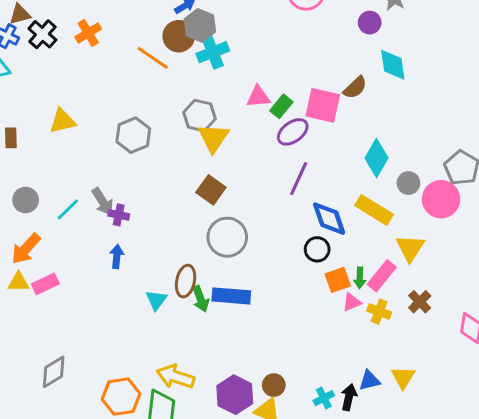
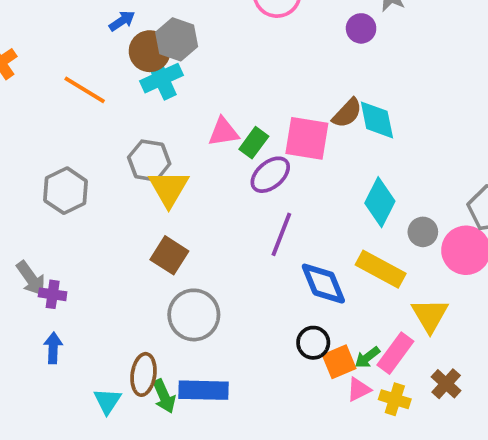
gray hexagon: (200, 25) -> (177, 39), moved
brown circle: (179, 36) -> (150, 51), moved
cyan diamond: (393, 65) -> (377, 120), moved
black circle: (317, 249) -> (313, 343), moved
green arrow: (360, 278) -> (367, 357), turned 54

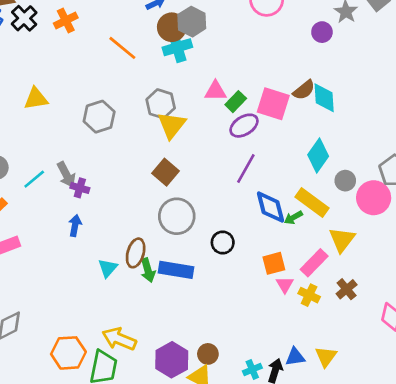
black circle: (313, 343) -> (223, 242), moved
green arrow: (367, 357) -> (293, 217), moved
pink triangle: (359, 389) -> (285, 285), turned -42

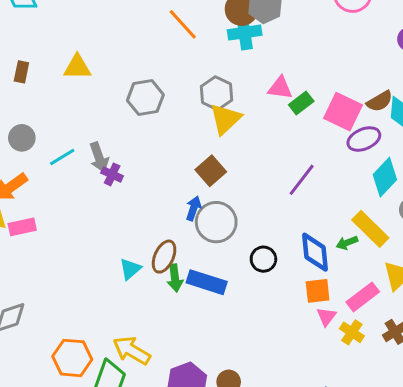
purple ellipse: (244, 126) -> (364, 139), moved
blue diamond: (270, 207) -> (315, 252), moved
blue arrow: (75, 226) -> (193, 208), moved

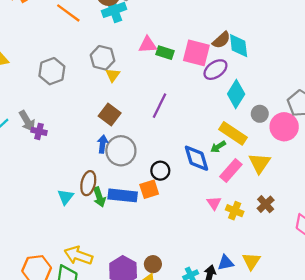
green rectangle: (301, 103) -> (165, 53), turned 66
yellow triangle: (225, 119) -> (113, 75), size x0.6
purple line: (302, 180) -> (159, 106), moved
orange square: (318, 291) -> (149, 189), moved
pink rectangle: (363, 297) -> (231, 171), moved

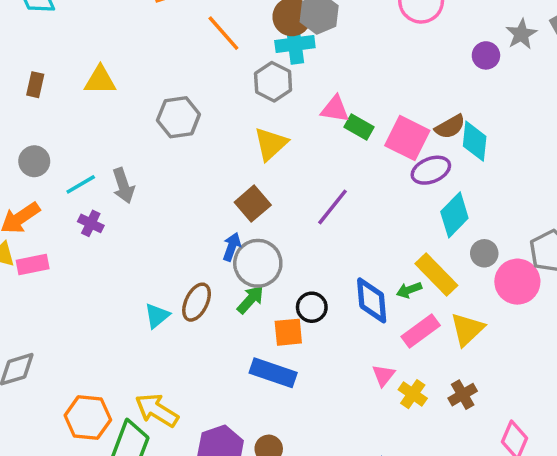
gray hexagon: (103, 58) -> (273, 82), moved
yellow triangle: (113, 75) -> (271, 144), size x1.5
purple cross: (39, 131) -> (91, 223), moved
blue rectangle: (123, 195) -> (273, 373), moved
green arrow: (99, 197) -> (250, 300), moved, turned -132

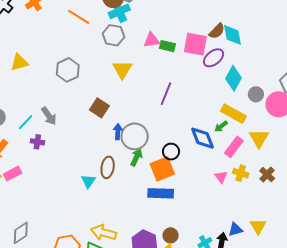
brown square: (253, 204) -> (99, 108), moved
orange square: (288, 332) -> (162, 169), size x1.4
yellow cross: (413, 394) -> (241, 173), moved

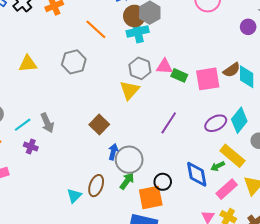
gray hexagon: (113, 35) -> (140, 68), moved
pink square: (195, 44) -> (208, 79), turned -30
purple ellipse: (214, 58) -> (216, 123), moved
gray hexagon: (68, 70) -> (74, 62), moved

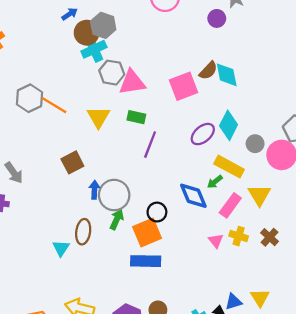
orange line: (96, 29) -> (54, 105), moved
pink triangle: (164, 67) -> (132, 82), size x1.4
gray hexagon: (140, 68) -> (112, 73), moved
green rectangle: (179, 75) -> (136, 117), moved
brown square: (99, 124) -> (72, 162), turned 30

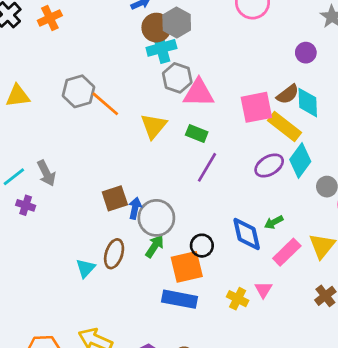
purple circle: (217, 18) -> (306, 53), moved
brown square: (72, 162) -> (115, 198), moved
yellow rectangle: (229, 167) -> (285, 127), moved
yellow cross: (239, 236) -> (238, 299), moved

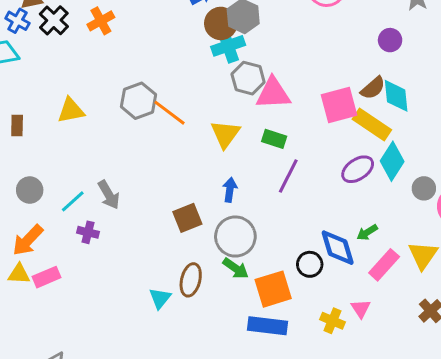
blue arrow: (135, 208) -> (230, 190), moved
green arrow: (155, 246) -> (236, 268), turned 95
black circle: (202, 246) -> (310, 264), moved

